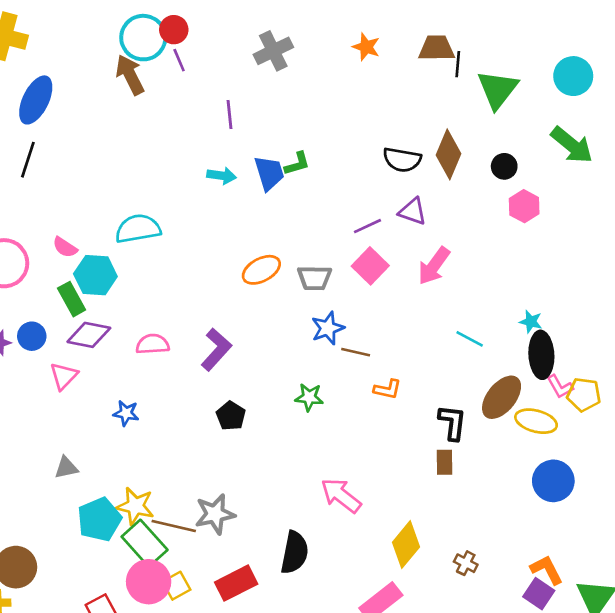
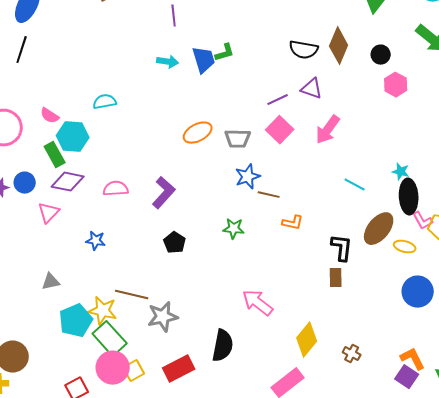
cyan semicircle: (138, 229) -> (105, 102), size x0.7
yellow ellipse: (536, 421) -> (405, 247), size x0.7
brown line: (174, 526) -> (132, 295), moved

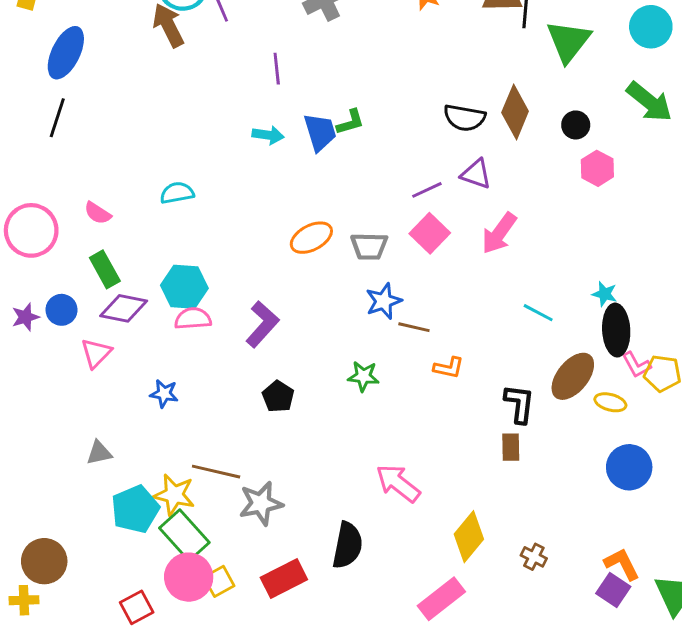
cyan hexagon: (73, 137) -> (184, 287), moved

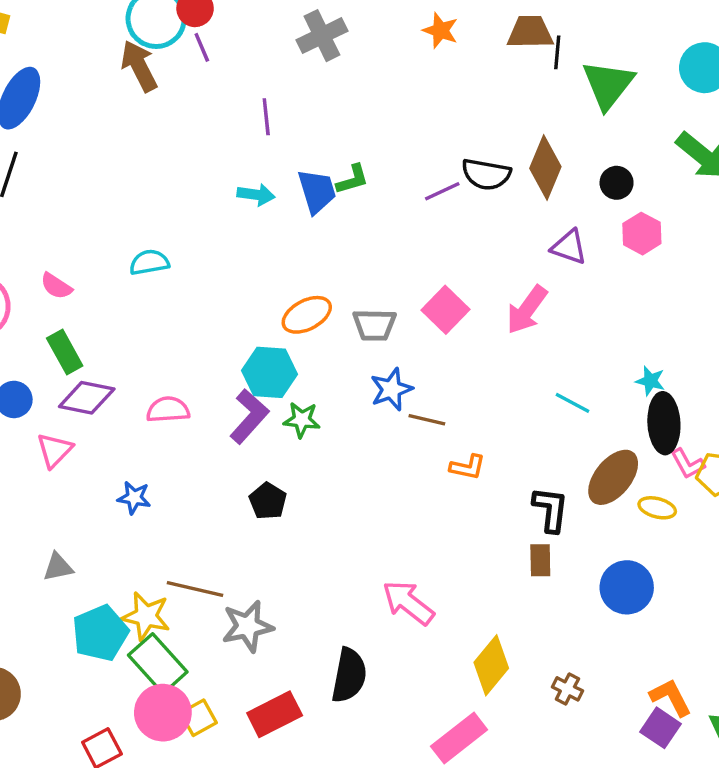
purple triangle: (476, 174) -> (569, 247), moved
purple line: (427, 190) -> (442, 191), moved
cyan hexagon: (184, 287) -> (270, 372), moved
green star: (363, 376) -> (302, 420), moved
blue circle: (629, 467) -> (627, 587), moved

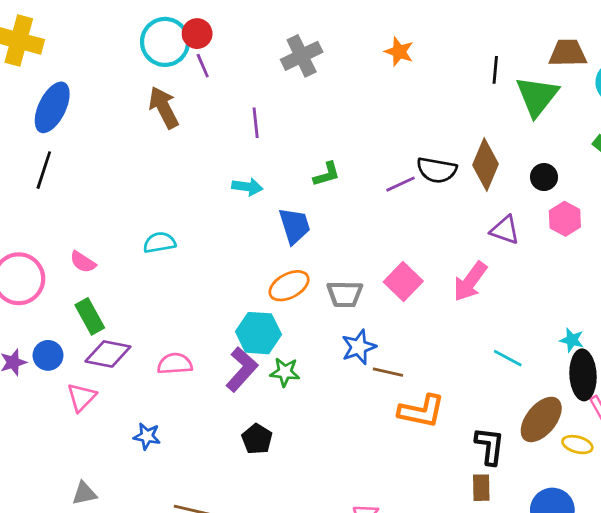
brown trapezoid: (530, 32) -> (568, 53), moved
brown arrow: (139, 66) -> (164, 107), moved
blue trapezoid: (317, 191) -> (295, 226), moved
orange L-shape: (468, 467) -> (421, 411), size x1.6

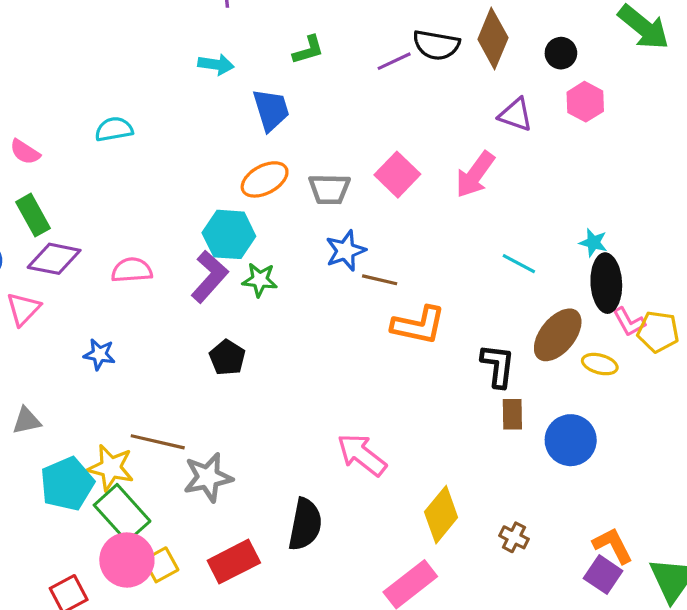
brown rectangle: (481, 488) -> (512, 414), moved

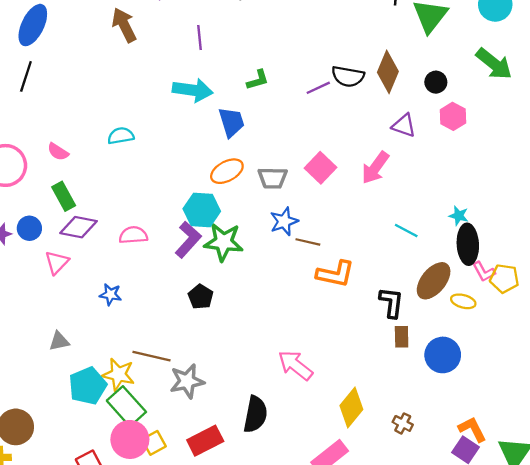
cyan arrow: (216, 64) -> (193, 90), size x1.6
green star: (260, 280) -> (223, 242), size x1.6

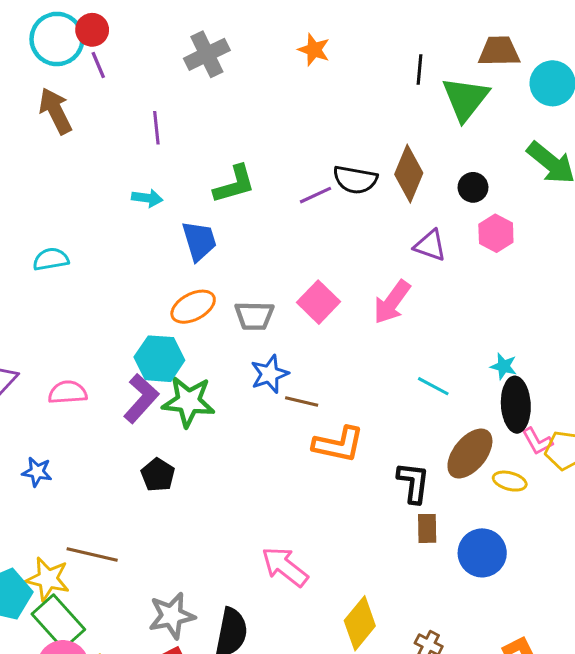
green L-shape: (258, 80) -> (234, 184), size x1.4
cyan arrow: (193, 90) -> (147, 198), size x0.6
gray star: (187, 381) -> (172, 616), moved

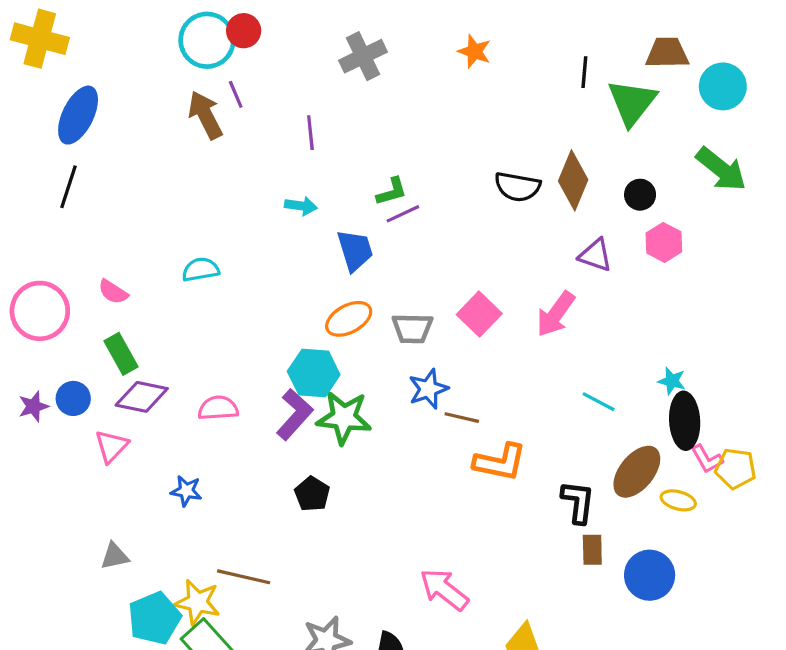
purple line: (98, 65) -> (236, 94), moved
green L-shape: (234, 184) -> (392, 192), size x0.7
purple line: (315, 195) -> (403, 214), moved

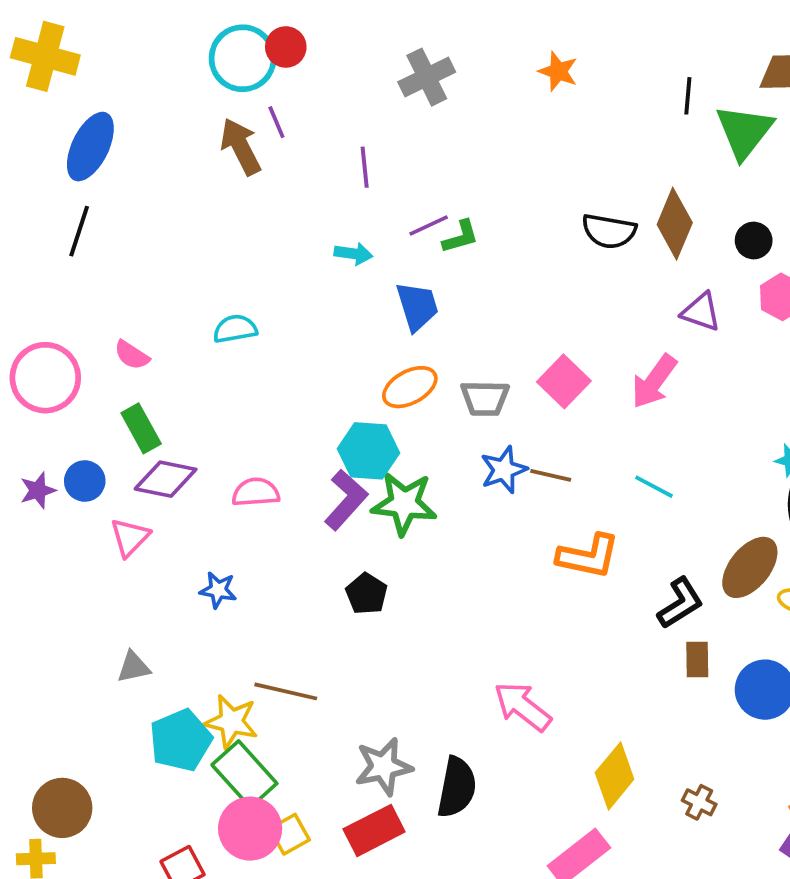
purple line: (403, 214) -> (429, 225), moved
cyan line: (599, 402) -> (654, 487), moved
brown line: (462, 418) -> (551, 475), moved
black L-shape: (578, 502) -> (680, 603), turned 51

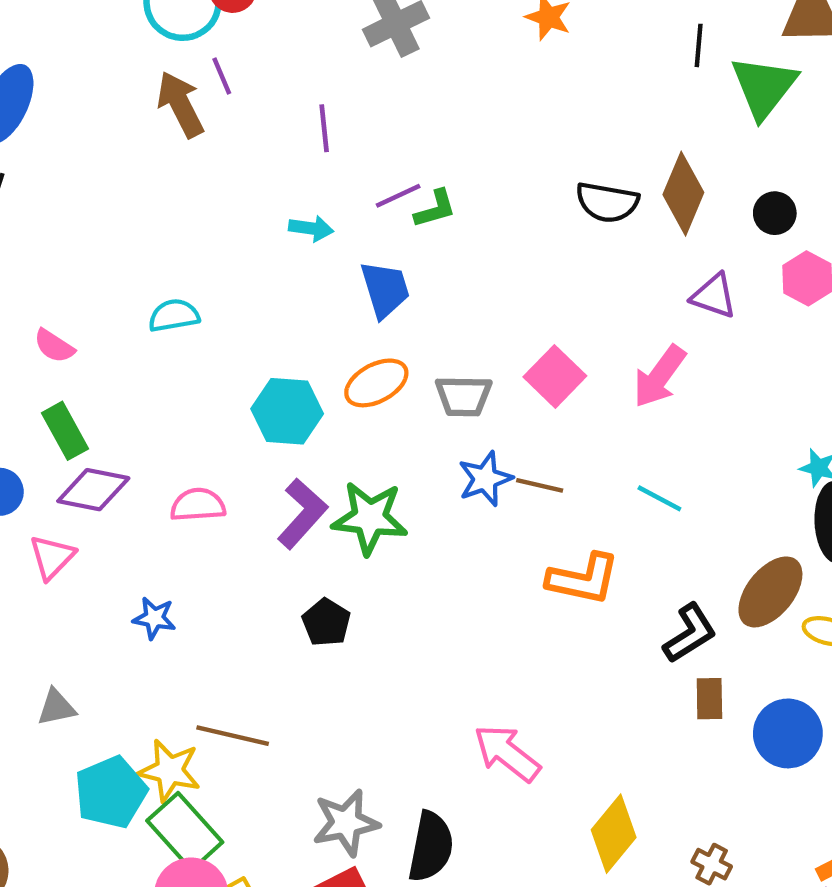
cyan hexagon: (368, 451) -> (287, 411), moved

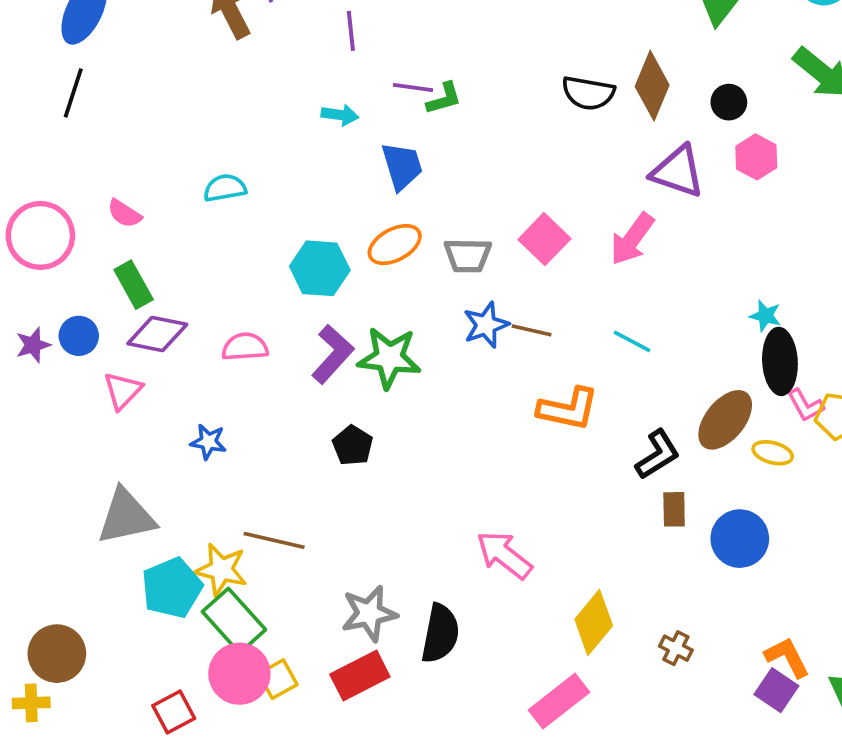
purple line: (398, 196) -> (413, 88), turned 33
purple triangle: (714, 296) -> (678, 172), size x1.4
gray triangle: (56, 707) -> (126, 517), size x1.8

